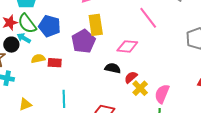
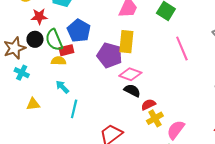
green semicircle: (27, 24) -> (54, 40), moved
cyan arrow: (24, 38) -> (62, 87), moved
purple pentagon: (83, 41) -> (109, 55), turned 30
pink diamond: (127, 46) -> (130, 74), moved
red rectangle: (55, 63) -> (66, 50), moved, turned -32

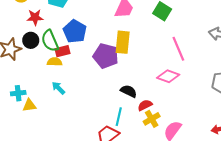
cyan cross: (22, 73) -> (18, 93), moved, turned -32
pink diamond: (130, 74) -> (168, 76), moved
cyan line: (74, 109) -> (119, 117), moved

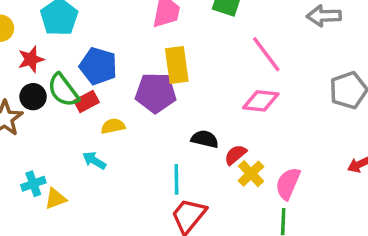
yellow semicircle: (55, 62) -> (113, 126), moved
cyan line: (119, 117) -> (176, 179), moved

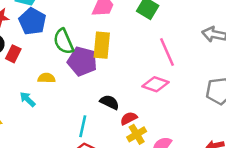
blue pentagon: (98, 66) -> (32, 21), moved
green semicircle: (63, 90) -> (64, 41), moved
red rectangle: (86, 101) -> (13, 54), moved, turned -49

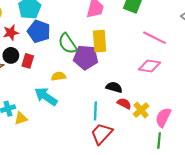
pink line: (167, 52) -> (155, 38), turned -30
cyan arrow: (28, 99) -> (46, 97), size x1.6
red semicircle: (129, 118) -> (124, 103), moved, turned 64

